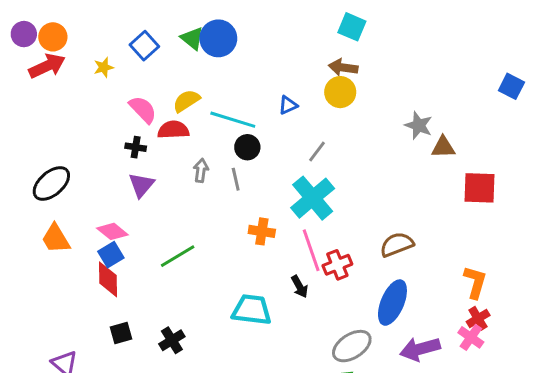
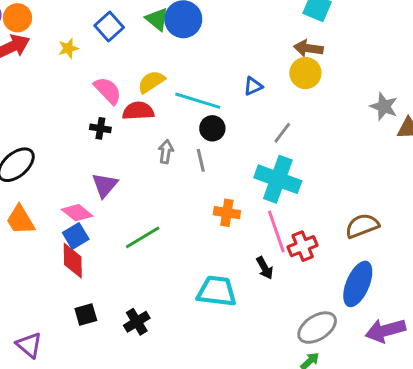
purple triangle: (141, 185) -> (105, 185), moved
cyan cross: (313, 198) -> (278, 179), turned -30

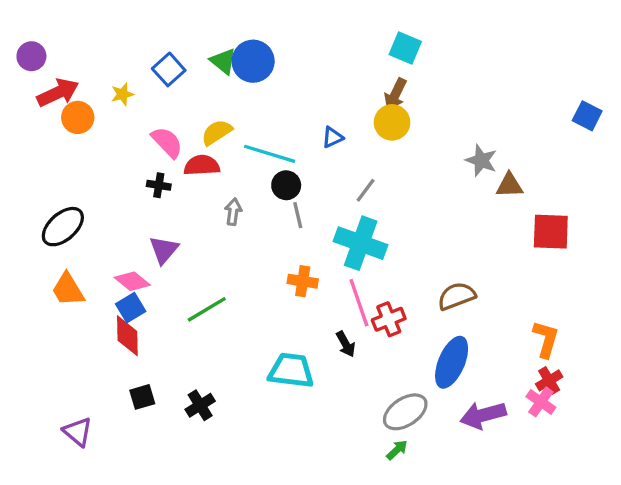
orange circle: (17, 18) -> (78, 117), moved
brown arrow: (308, 48) -> (395, 94), turned -72
gray line: (201, 160) -> (298, 215), moved

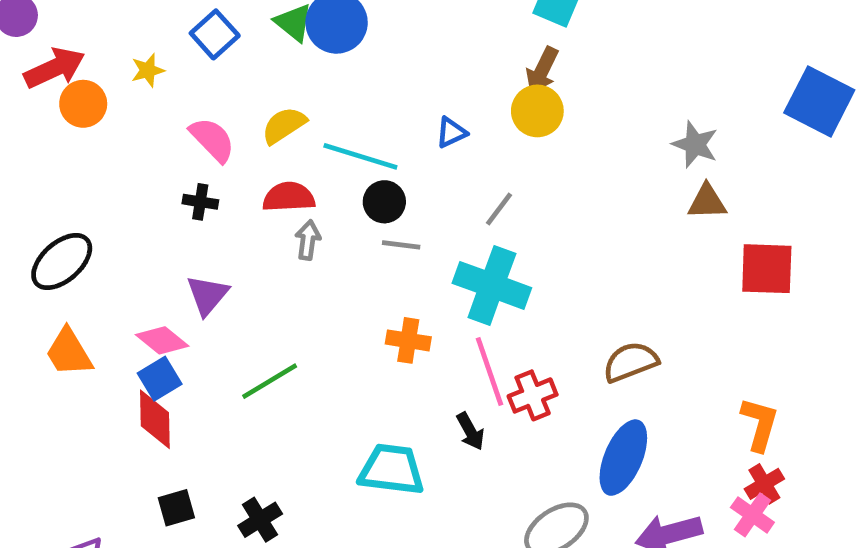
blue square: (587, 116) -> (819, 101), size x1.6
gray star: (481, 160) -> (695, 144), moved
red semicircle: (202, 165) -> (289, 197), moved
gray line: (298, 215) -> (401, 245), turned -70

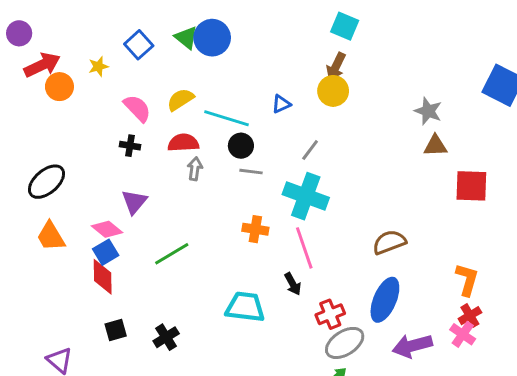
red cross: (533, 395) -> (330, 314), moved

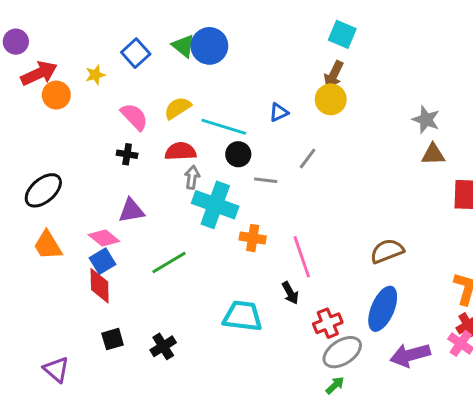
gray line: (251, 172) -> (266, 180), moved
cyan cross: (306, 196) -> (215, 205), moved
purple triangle: (134, 202) -> (131, 211), turned 40

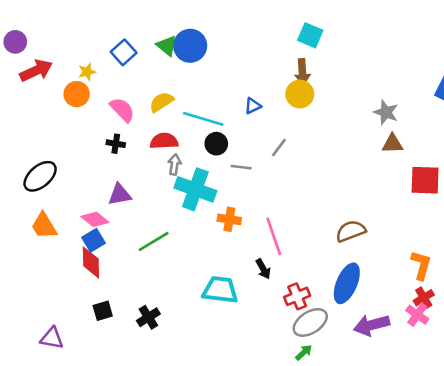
brown arrow: (334, 75) -> (302, 72), turned -30
orange circle: (56, 95) -> (77, 94), moved
purple triangle: (56, 369) -> (52, 338), turned -30

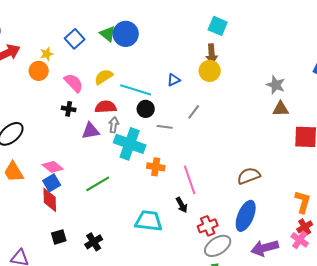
purple triangle: (120, 195) -> (91, 131), moved

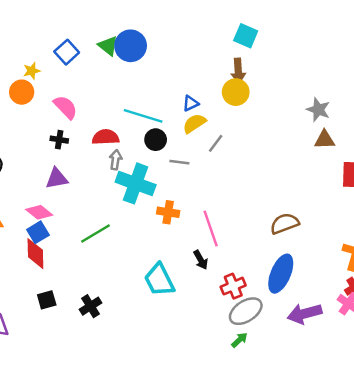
yellow semicircle: (104, 77) -> (194, 123), moved
purple triangle: (91, 131) -> (57, 178), moved
cyan trapezoid: (149, 221) -> (159, 280), turned -124

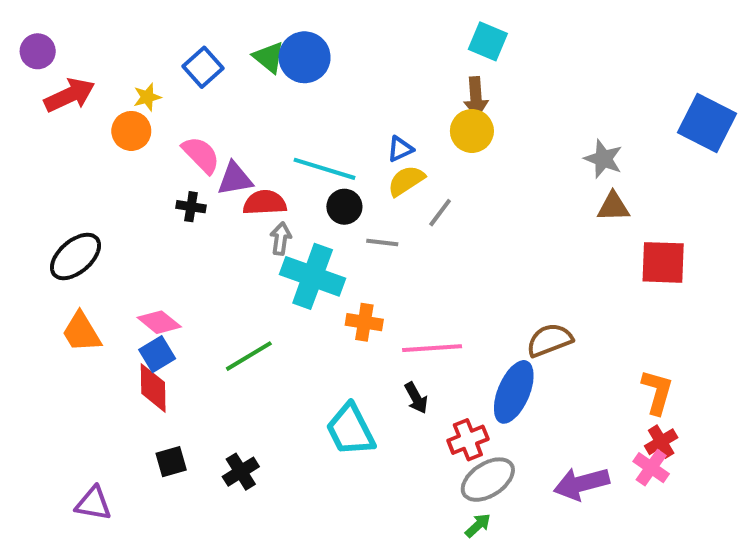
purple triangle: (57, 178) -> (235, 179), moved
pink line: (211, 229) -> (432, 348), turned -75
blue ellipse: (281, 274) -> (514, 392), moved

